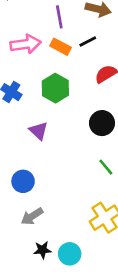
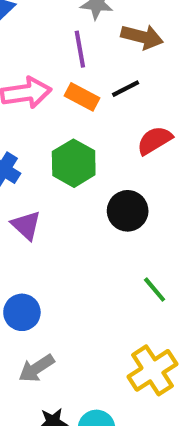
black circle: (102, 123) -> (128, 211), moved
purple triangle: (39, 131) -> (26, 225), moved

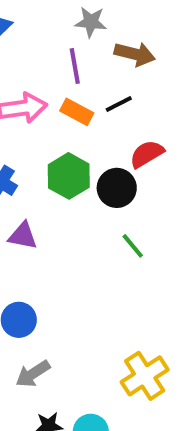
black circle: (128, 211) -> (117, 188), moved
purple triangle: (26, 225) -> (23, 236), turned -32
green line: (155, 290) -> (133, 246), moved

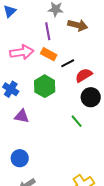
black line: (119, 104) -> (68, 63), moved
black circle: (117, 188) -> (91, 97), moved

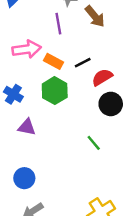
brown arrow: (78, 25) -> (95, 16), turned 36
orange rectangle: (49, 54) -> (54, 61), moved
green line: (77, 121) -> (94, 143), moved

